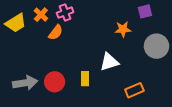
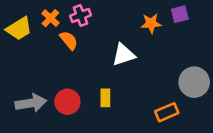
orange star: (123, 29) -> (151, 23), moved
orange semicircle: (56, 32) -> (69, 40), turned -77
gray circle: (156, 46) -> (194, 82), moved
white triangle: (109, 62) -> (124, 55), moved

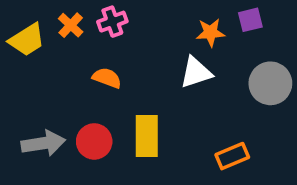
orange semicircle: (69, 40) -> (107, 78), moved, turned -30
white triangle: (124, 55) -> (196, 72), moved
gray circle: (194, 82) -> (270, 83), moved
yellow rectangle: (105, 98) -> (147, 136), size x1.6

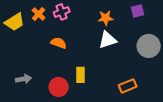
orange star: (210, 32) -> (106, 18), moved
yellow rectangle: (147, 136) -> (81, 75), size x0.7
red circle: (94, 141) -> (59, 87), moved
gray arrow: (43, 143) -> (24, 79), size x0.7

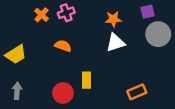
yellow trapezoid: (15, 22) -> (16, 54), moved
gray circle: (149, 46) -> (158, 34), moved
gray arrow: (24, 79) -> (17, 91), moved, turned -77

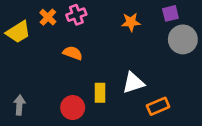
white triangle: (115, 43) -> (133, 83), moved
yellow trapezoid: (16, 54) -> (18, 32), moved

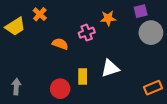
pink cross: (76, 15) -> (87, 33), moved
orange rectangle: (158, 106) -> (153, 88), moved

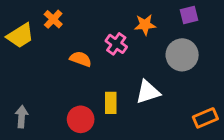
pink cross: (87, 33) -> (116, 44), turned -35
gray circle: (151, 33) -> (182, 55), moved

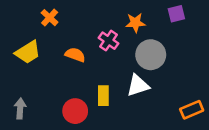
yellow trapezoid: (20, 36) -> (28, 52), moved
gray circle: (182, 55) -> (151, 55), moved

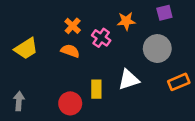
orange cross: (50, 18) -> (73, 26), moved
gray circle: (151, 55) -> (157, 49), moved
orange rectangle: (192, 110) -> (179, 82), moved

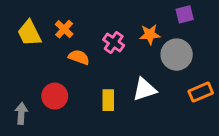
orange star: (126, 21) -> (150, 34), moved
orange cross: (73, 26) -> (64, 29), moved
yellow trapezoid: (26, 49) -> (29, 33), moved, turned 95
red circle: (70, 103) -> (55, 96), moved

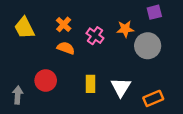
orange cross: (64, 29) -> (64, 24), moved
white triangle: (144, 89) -> (121, 87), moved, turned -40
orange rectangle: (201, 92) -> (153, 98), moved

